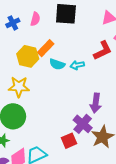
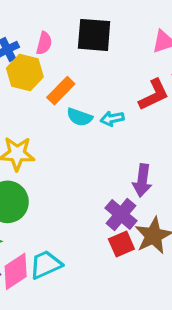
yellow hexagon: (28, 56) -> (25, 72), moved
red square: (69, 141) -> (121, 244), moved

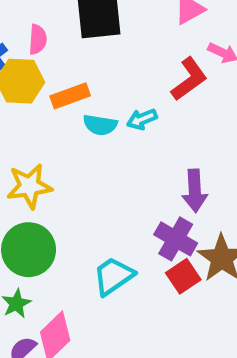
orange rectangle: (61, 91) -> (70, 96), turned 36
cyan trapezoid: (46, 265) -> (113, 276), moved

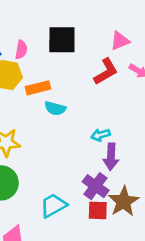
red L-shape: (189, 79) -> (106, 72), moved
cyan arrow: (142, 119) -> (101, 135), moved
red square: (183, 276) -> (98, 210), turned 30

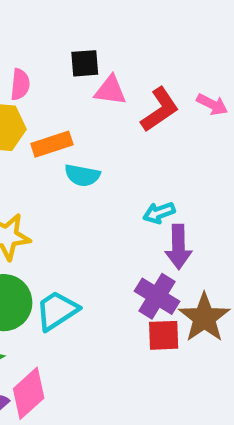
black square: (62, 40) -> (85, 63), size x0.6
pink triangle: (120, 41) -> (110, 90), moved, turned 35
cyan trapezoid: (53, 206) -> (57, 311), moved

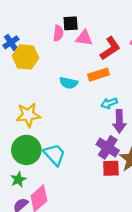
pink semicircle: (20, 84) -> (58, 33), moved
orange rectangle: (52, 144) -> (99, 75), moved
cyan trapezoid: (57, 311) -> (54, 155), turned 80

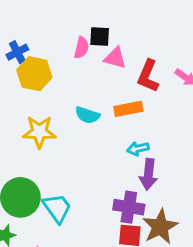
red L-shape: (110, 48) -> (148, 76), turned 140
yellow star: (28, 115) -> (39, 132), moved
purple cross: (108, 147) -> (129, 207), turned -30

